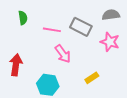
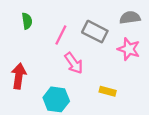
pink line: (52, 30) -> (61, 35), turned -72
yellow rectangle: (92, 78) -> (108, 91), turned 48

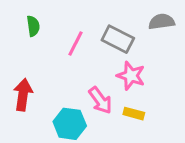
pink star: (129, 49) -> (131, 76), moved
pink arrow: (74, 63) -> (100, 100), moved

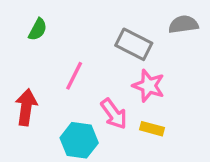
green semicircle: (33, 26) -> (38, 29), turned 36
pink line: (76, 44) -> (74, 76), moved

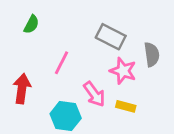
gray semicircle: (183, 24) -> (152, 54), moved, turned 90

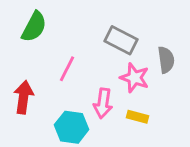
green semicircle: (31, 24) -> (34, 27), size x1.5
pink arrow: (94, 94) -> (103, 103), turned 44

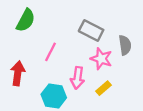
yellow rectangle: (138, 117) -> (104, 88), turned -56

